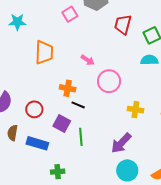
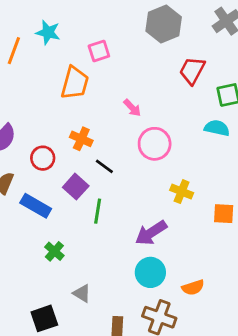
pink square: (70, 14) -> (99, 51), moved
orange cross: (68, 88) -> (81, 139), moved
green cross: (58, 172) -> (54, 251), turned 32

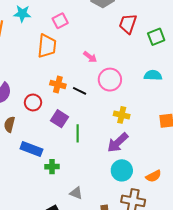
cyan semicircle: (217, 128) -> (153, 75), moved
black line: (104, 166) -> (80, 91), moved
yellow cross: (182, 192) -> (122, 115), moved
blue rectangle: (36, 206) -> (31, 149), moved
green cross: (54, 251) -> (52, 167), turned -32

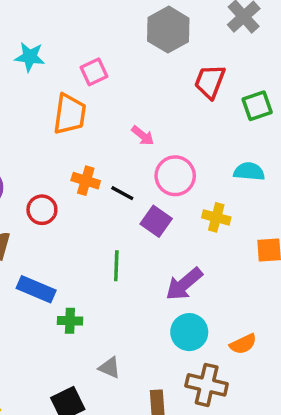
yellow cross: (122, 115) -> (216, 217), moved
purple square: (59, 119) -> (156, 221), moved

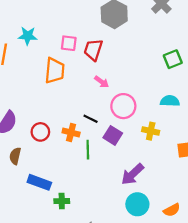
pink square: (94, 72) -> (69, 43), turned 35
red trapezoid: (210, 82) -> (93, 50), moved
orange cross: (86, 181) -> (71, 133), moved
green line: (116, 266) -> (88, 150), moved

